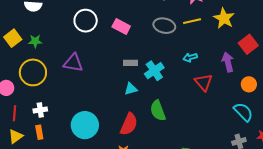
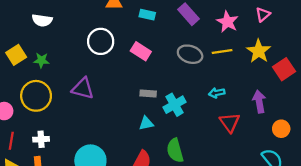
red square: (248, 44) -> (284, 69), moved

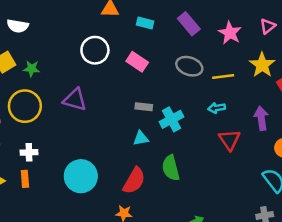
white semicircle: (42, 20) -> (18, 26), moved
yellow line: (222, 52) -> (223, 76), moved

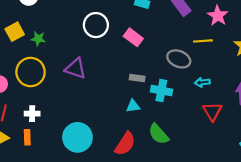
gray ellipse: (189, 66) -> (179, 59), moved
yellow line: (223, 76) -> (203, 41), moved
cyan cross: (172, 119) -> (161, 91), turned 36
green semicircle: (171, 168) -> (159, 134), turned -30

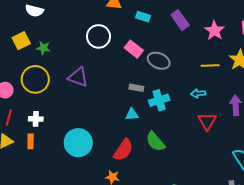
yellow line: (203, 41) -> (210, 65), moved
gray ellipse: (179, 59) -> (159, 61), moved
cyan cross: (161, 91) -> (159, 100), turned -30

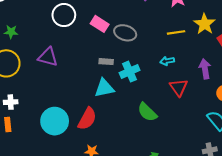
cyan triangle: (132, 114) -> (104, 88), size x1.5
green semicircle: (155, 141) -> (147, 112), moved
red semicircle: (123, 150) -> (87, 119), moved

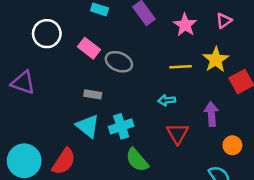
cyan cross: (130, 72) -> (121, 126), moved
cyan triangle: (104, 88) -> (88, 126), turned 45

